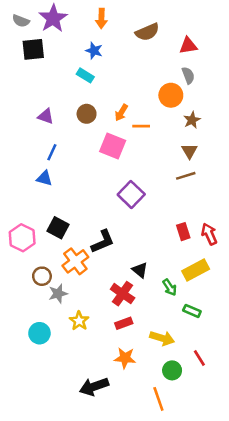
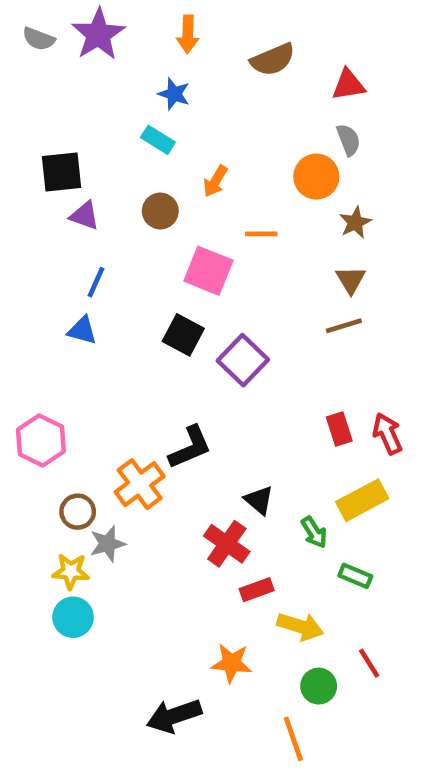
black square: (33, 49) -> (62, 172), moved
orange arrow: (121, 113) -> (215, 181), moved
black square: (58, 228) -> (183, 335), moved
yellow star: (79, 321) -> (71, 571), moved, turned -30
red rectangle: (124, 323) -> (257, 590), moved

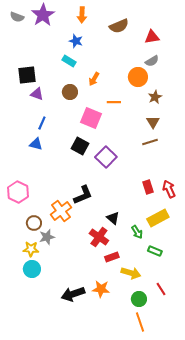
gray semicircle: (348, 140) -> (152, 61), turned 80
black arrow: (174, 716) -> (73, 294), moved
orange line: (293, 739) -> (140, 322), moved

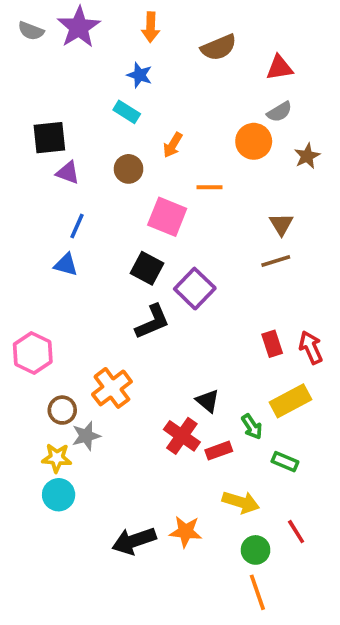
brown star: (155, 97) -> (307, 156), moved
black L-shape: (83, 195) -> (152, 322), moved
red rectangle: (112, 257) -> (219, 451), moved

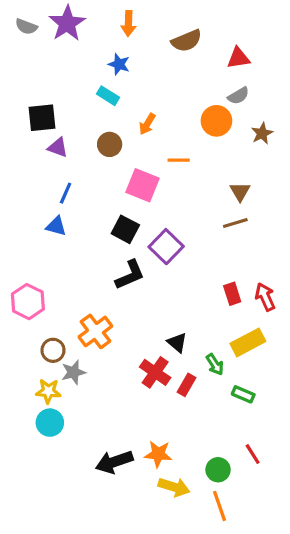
red rectangle: (219, 451) -> (187, 385), turned -40
yellow arrow: (241, 502) -> (174, 487), moved

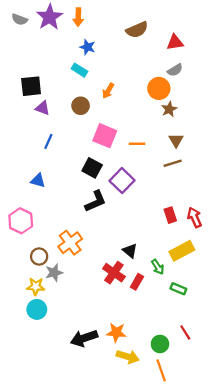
orange arrow: (128, 23) -> (78, 17), moved
brown star: (262, 133) -> (169, 109), moved
orange line: (179, 160) -> (137, 144), moved
blue triangle: (56, 226) -> (38, 181), moved

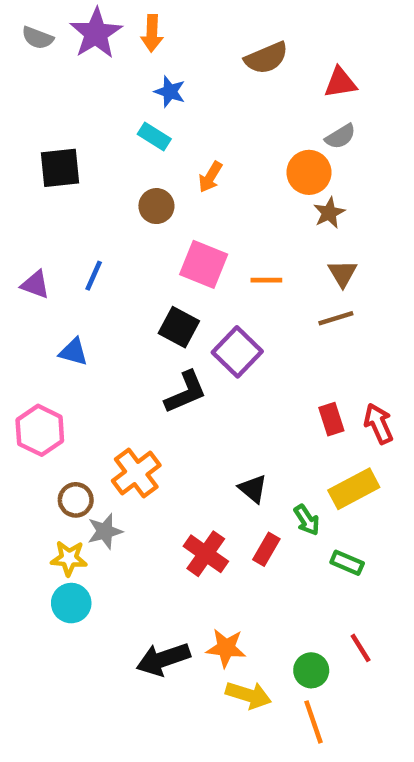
purple triangle: (43, 108) -> (35, 285), moved
red cross: (114, 273) -> (206, 554), moved

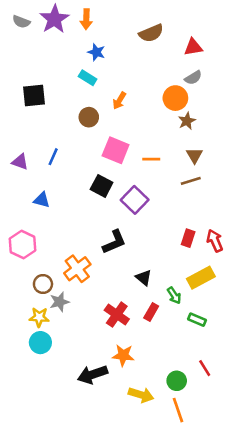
black L-shape: (186, 392) -> (114, 242), moved
red rectangle: (331, 419) -> (188, 238), turned 36
orange star: (226, 648) -> (123, 355), moved

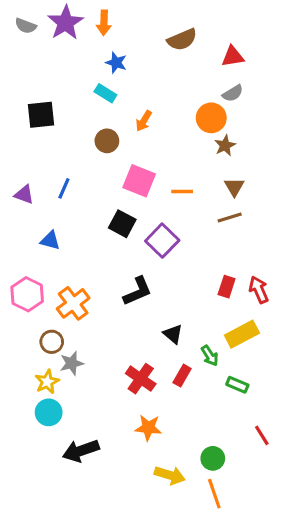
orange cross: (77, 269) -> (73, 303), moved
yellow star: (39, 317) -> (47, 382), turned -30
red line: (205, 368) -> (262, 435), moved
black arrow: (93, 374) -> (81, 451), moved

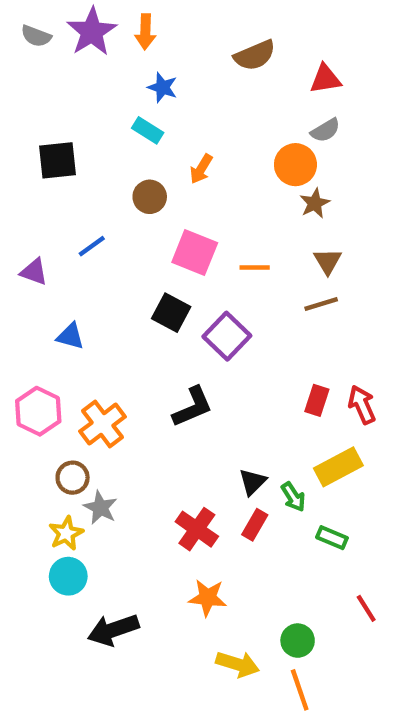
blue line: (64, 188) -> (92, 246), moved, turned 30
black triangle: (173, 334) -> (253, 482), moved, turned 35
gray star: (72, 363) -> (100, 508), turned -30

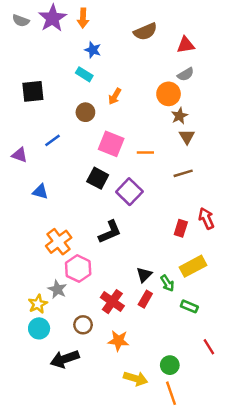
brown triangle: (328, 261) -> (187, 137), moved
red arrow: (362, 405) -> (206, 218), moved
pink hexagon: (38, 411) -> (78, 269), moved
brown circle: (73, 478) -> (83, 325), moved

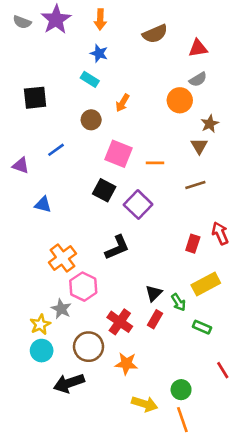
orange arrow: (83, 18) -> (100, 19), moved
brown star: (180, 116) -> (210, 124), moved
brown circle: (83, 325) -> (89, 347), size x1.5

